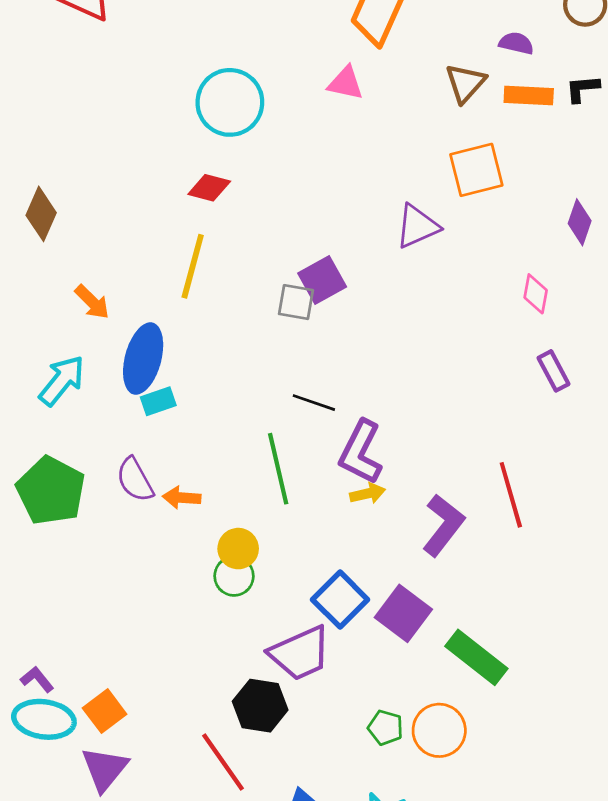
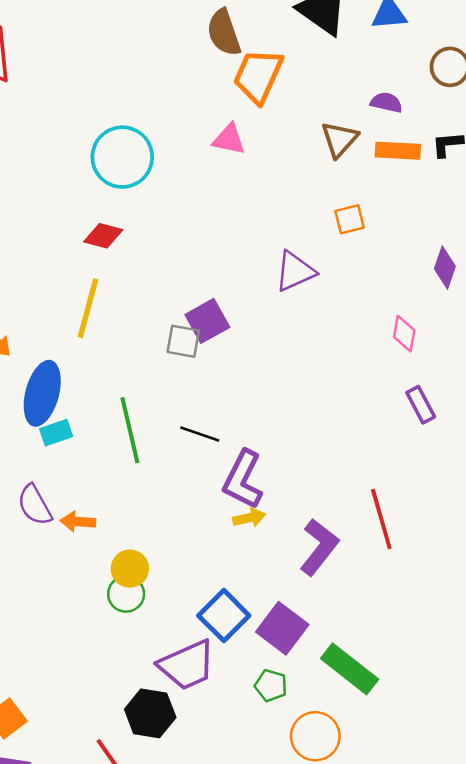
orange square: (476, 170) -> (350, 219), size x0.6
green line: (278, 469) -> (130, 430), moved
green pentagon: (385, 728) -> (271, 685), moved

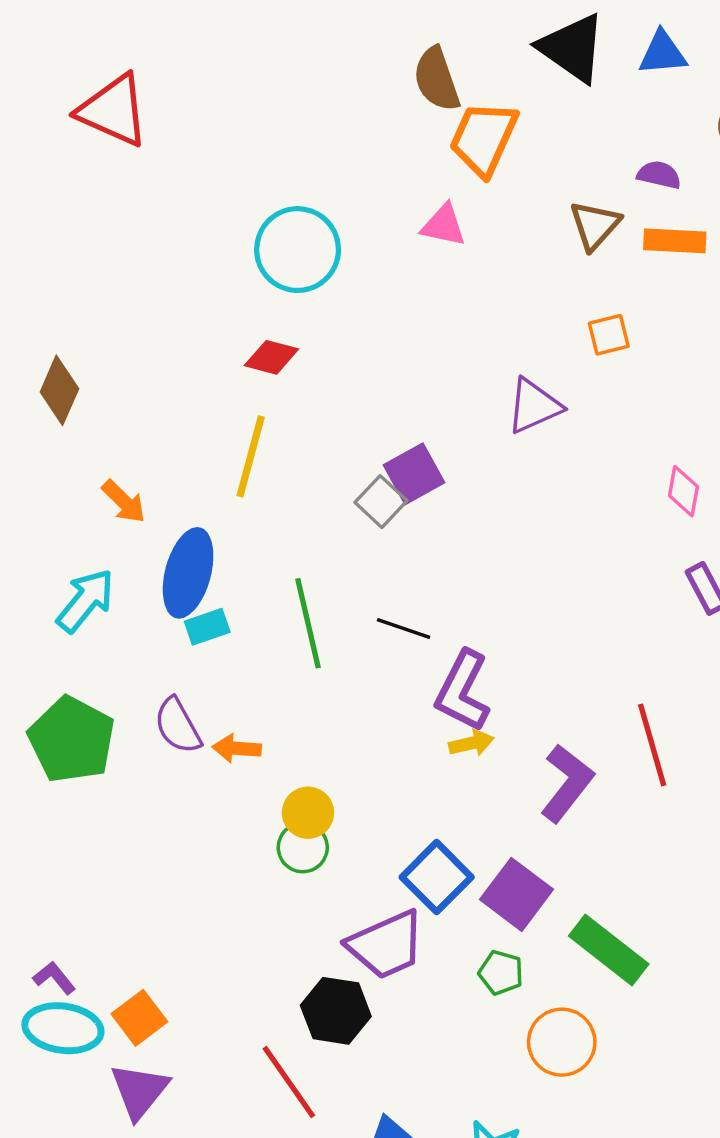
gray square: (183, 341) -> (381, 502), turned 33

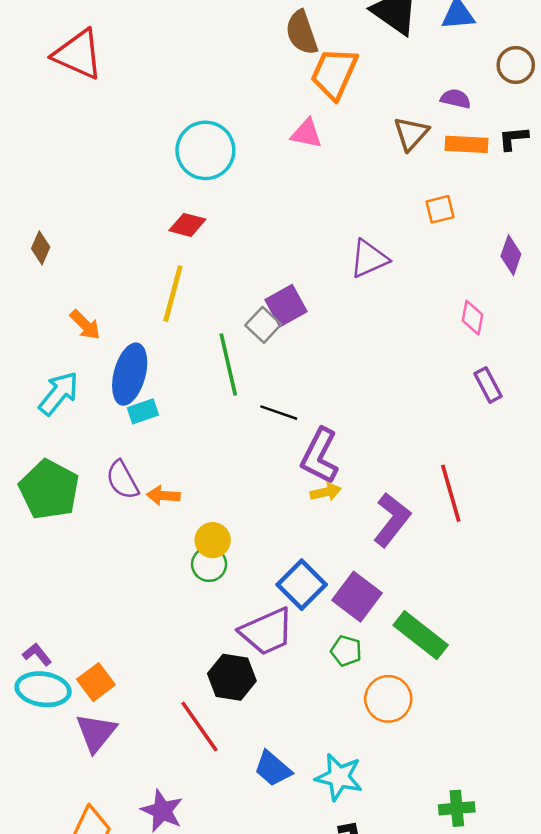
orange square: (609, 335) -> (440, 209), moved
brown diamond: (59, 390) -> (41, 248), size x0.7
green line: (308, 623) -> (228, 364), moved

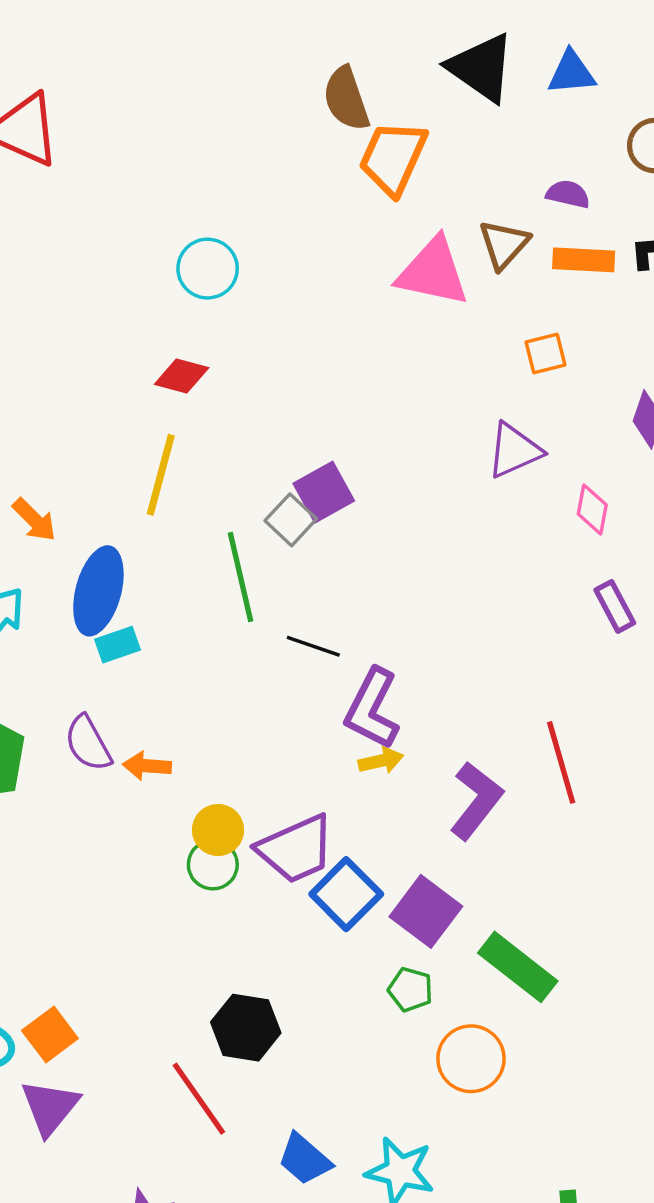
pink triangle: (306, 134) -> (433, 272), moved, size x1.6
cyan circle: (205, 150) -> (208, 269), size x0.7
purple triangle: (369, 259) -> (514, 451), moved
purple trapezoid: (267, 632) -> (296, 849), moved

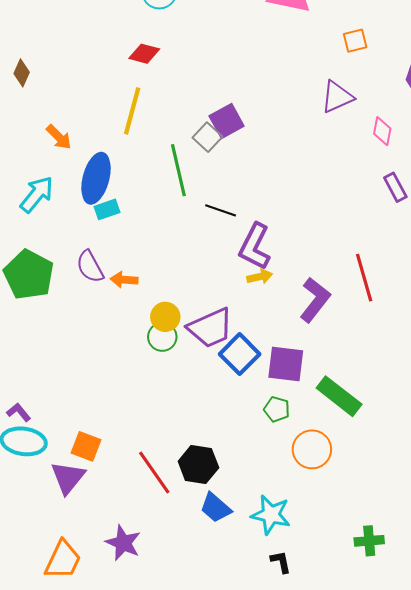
purple square: (426, 911) -> (286, 364), turned -30
black hexagon: (246, 1028) -> (198, 464), moved
orange square: (50, 1034) -> (86, 446), moved, turned -32

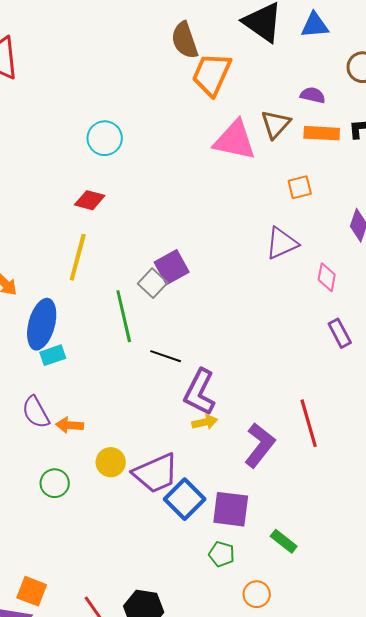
green circle: (162, 337) -> (55, 483), moved
green rectangle: (339, 396) -> (284, 541), size x0.6
orange circle: (312, 449) -> (257, 594), size x0.7

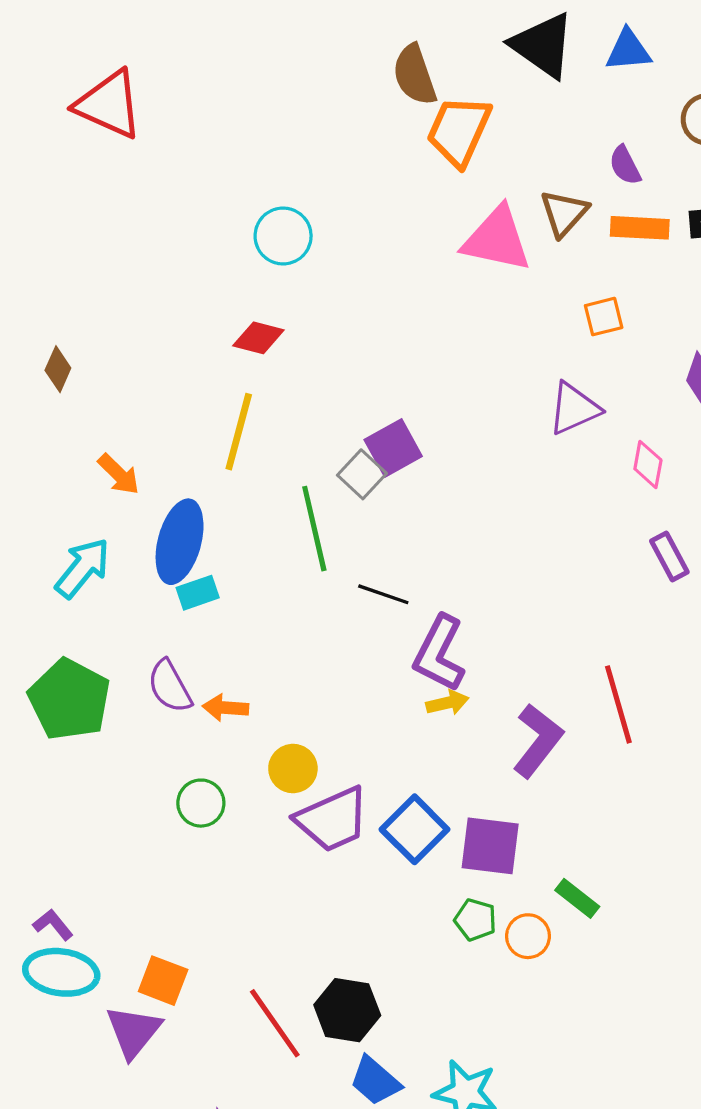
purple semicircle: (313, 95) -> (625, 165), turned -130
purple trapezoid: (156, 473) -> (332, 819), moved
orange circle: (257, 594) -> (528, 936), moved

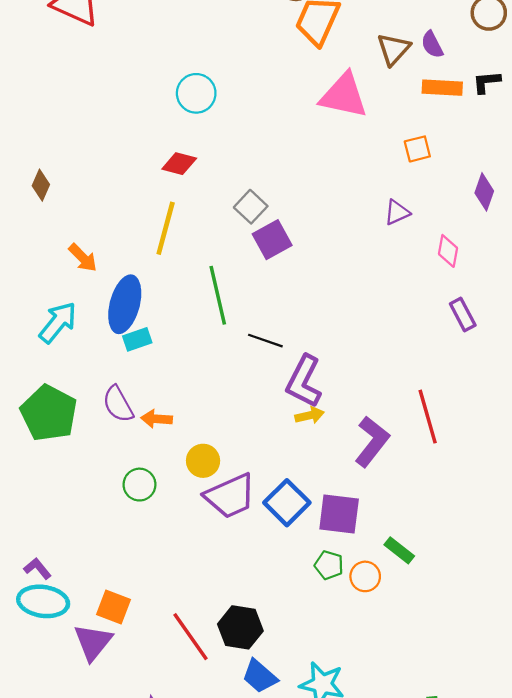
brown triangle: (564, 213) -> (394, 49), moved
purple triangle: (574, 409) -> (397, 212), size x0.7
gray square: (362, 474) -> (251, 207), moved

